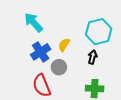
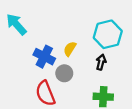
cyan arrow: (33, 22) -> (16, 24), moved
blue cross: (41, 52) -> (44, 57), turned -30

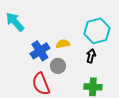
yellow semicircle: (70, 49) -> (63, 44), turned 48
blue cross: (44, 57) -> (40, 51), turned 30

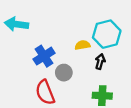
cyan arrow: (15, 22) -> (16, 24), turned -40
yellow semicircle: (63, 44) -> (82, 45), moved

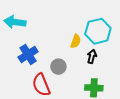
yellow semicircle: (82, 45) -> (76, 41), turned 120
blue cross: (44, 56) -> (28, 54), moved

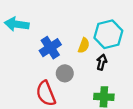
blue cross: (28, 54) -> (50, 48), moved

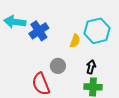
blue cross: (50, 48) -> (39, 31), moved
black arrow: (102, 62) -> (91, 67), moved

